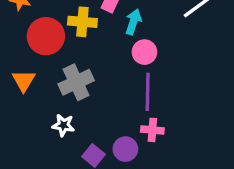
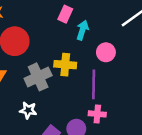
yellow cross: (82, 22) -> (65, 65), moved
pink circle: (144, 52) -> (106, 52), moved

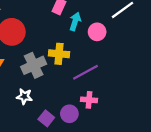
pink circle: (106, 52) -> (97, 32), moved
purple line: (94, 84) -> (86, 72), turned 60

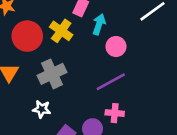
pink circle: (97, 32) -> (116, 47), moved
yellow cross: (59, 54) -> (61, 31), moved, turned 30

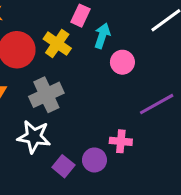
purple line: (111, 82) -> (157, 104), moved
white star: (42, 109) -> (34, 137), size x1.5

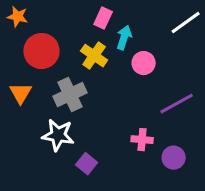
yellow cross: (57, 44) -> (94, 56), moved
purple circle: (94, 160) -> (174, 158), moved

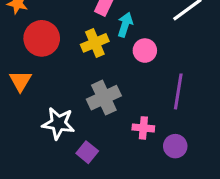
yellow cross: (94, 56) -> (95, 43), turned 32
gray cross: (70, 95) -> (104, 98), moved
purple line: (177, 104) -> (178, 91), turned -52

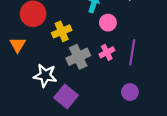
yellow cross: (95, 43) -> (62, 31), moved
pink cross: (143, 128) -> (107, 52), moved, turned -32
purple square: (87, 152) -> (66, 96), size x1.5

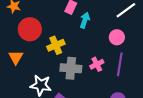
pink circle: (108, 23) -> (117, 37), moved
gray cross: (78, 57) -> (71, 68), turned 30

